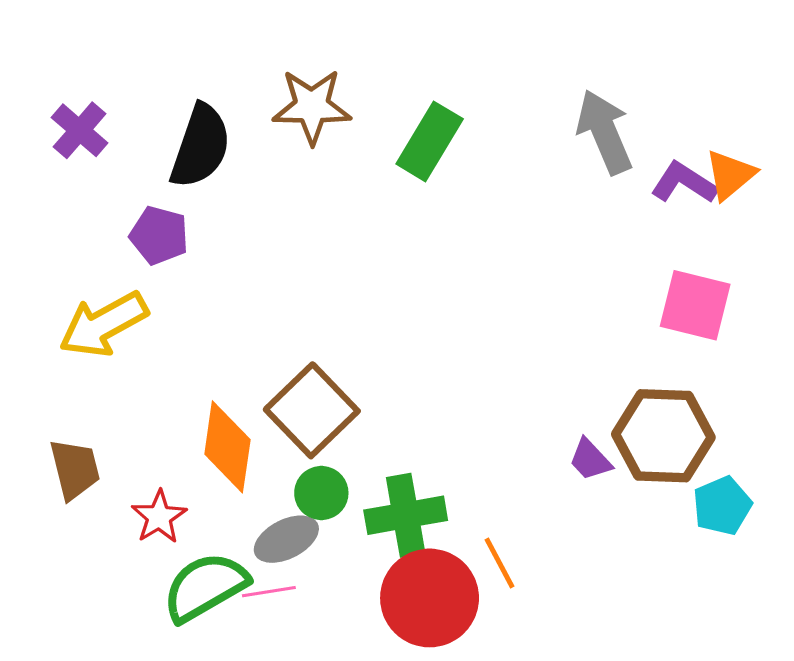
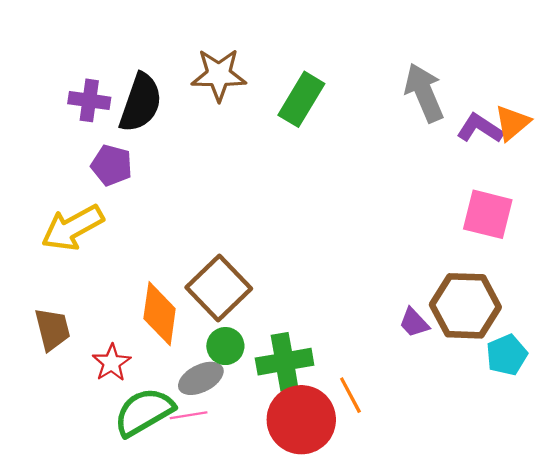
purple cross: (80, 130) -> (89, 100), moved, turned -33

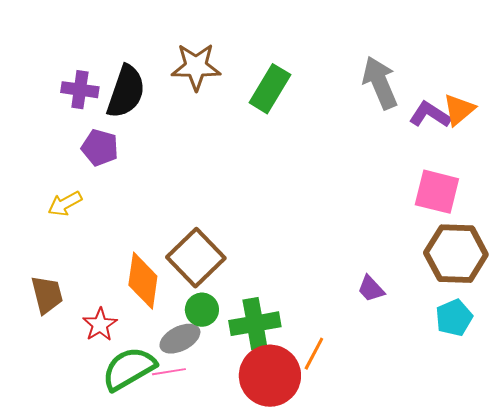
yellow arrow: (72, 228) -> (65, 204), size x0.6
brown hexagon: (465, 306) -> (456, 254), moved
orange line: (350, 395) -> (314, 354), turned 56

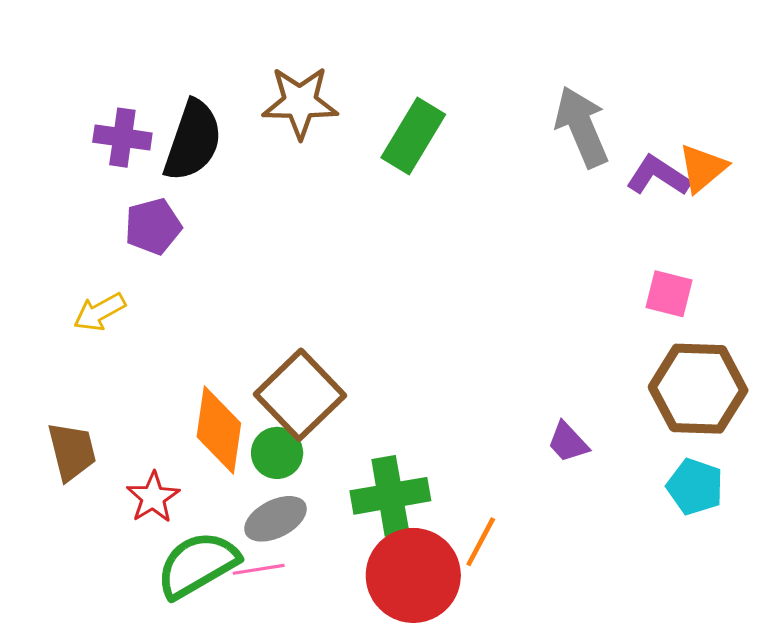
purple pentagon: (100, 148) -> (153, 226), turned -30
pink square: (437, 192) -> (669, 294), size x0.7
green circle: (202, 310) -> (277, 453), moved
cyan pentagon: (454, 318) -> (695, 487), turned -30

